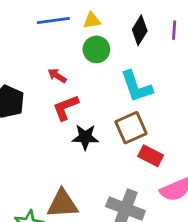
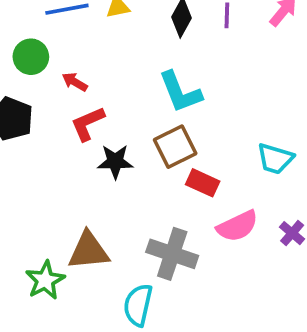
green circle: (96, 49) -> (31, 57), moved

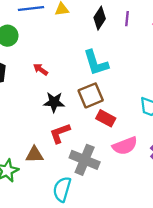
red arrow: (75, 82) -> (41, 69), moved
red L-shape: (88, 124) -> (60, 133), moved
brown triangle: (89, 251) -> (34, 155), size x0.7

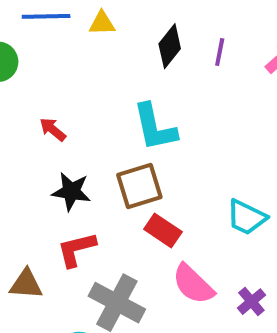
pink semicircle: (125, 146) -> (193, 284), turned 60

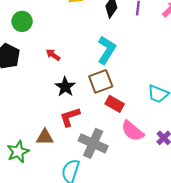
cyan L-shape: (155, 127) -> (107, 50), turned -132
black star: (71, 192) -> (65, 87), turned 30

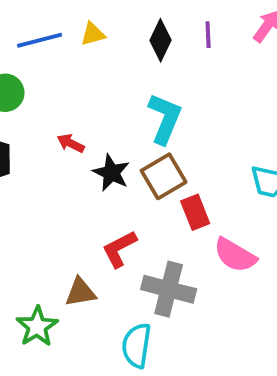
black star: (65, 87) -> (111, 173), moved
red rectangle: (115, 104) -> (195, 212), turned 48

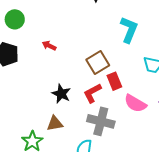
cyan L-shape: (165, 119) -> (129, 30), moved
black star: (111, 173) -> (61, 94), moved
red L-shape: (119, 249) -> (92, 93), moved

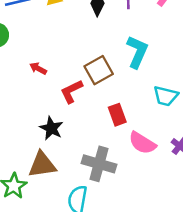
brown square: (98, 62) -> (99, 70), moved
red L-shape: (92, 93) -> (71, 91), moved
brown triangle: (55, 123) -> (42, 165), size x1.4

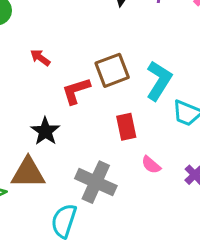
cyan L-shape: (137, 52) -> (159, 81), moved
pink semicircle: (142, 143) -> (151, 165), size x0.6

